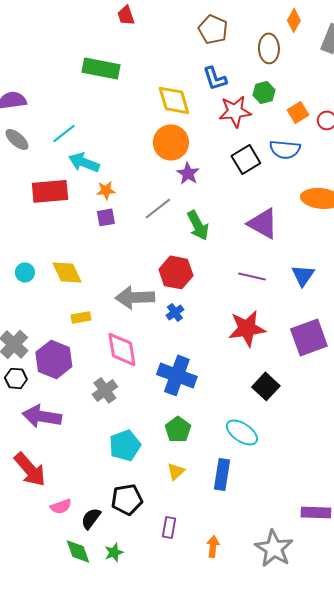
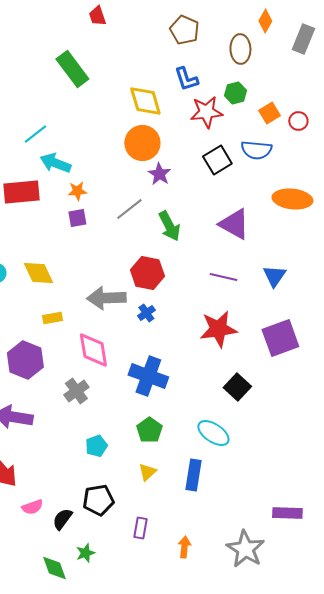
green rectangle: (101, 68) -> (72, 69), turned 42
cyan pentagon: (125, 445) -> (96, 446), size x0.7
green diamond: (78, 551) -> (54, 568), moved

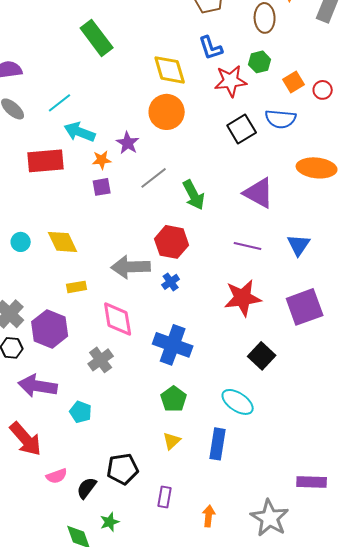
purple star: (159, 174) -> (128, 143), moved
cyan pentagon: (96, 446) -> (81, 412), moved, turned -30

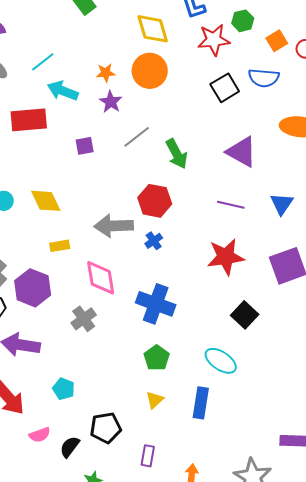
orange star: (102, 160) -> (106, 73), moved
cyan pentagon: (81, 412) -> (64, 389), moved

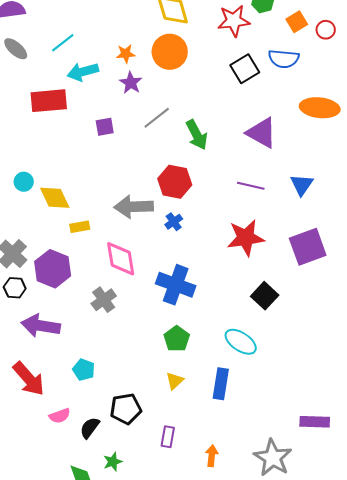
cyan arrow: (63, 91) -> (83, 72), turned -36
yellow diamond: (46, 201) -> (55, 198), moved

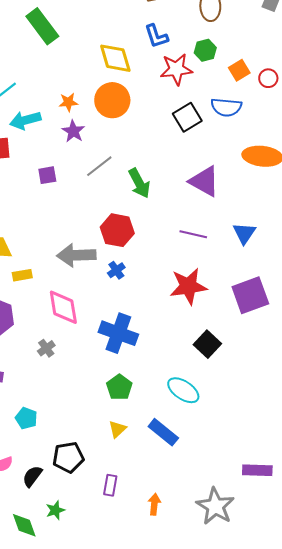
gray cross: (104, 300) -> (46, 348), size x0.7
blue rectangle: (221, 384) -> (163, 432), turned -60

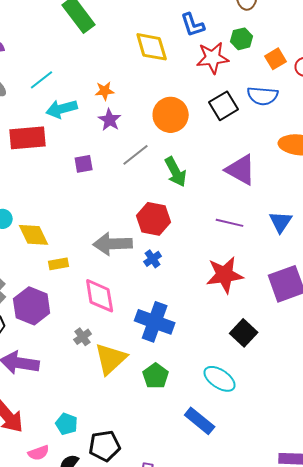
orange circle: (112, 100) -> (171, 115), moved
cyan pentagon: (26, 418) -> (67, 424), moved
yellow triangle: (117, 429) -> (111, 359), moved, size x1.8

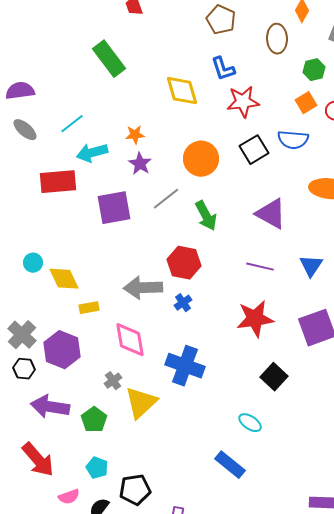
green hexagon: (242, 39) -> (314, 70), moved
purple square: (84, 164) -> (114, 208), size x1.8
green pentagon: (156, 376) -> (94, 420), moved
cyan ellipse: (220, 379) -> (250, 423), size x0.7

